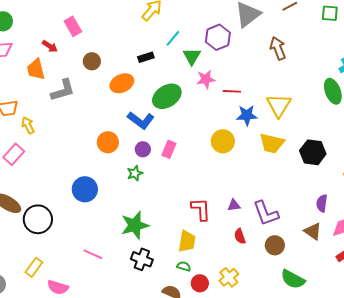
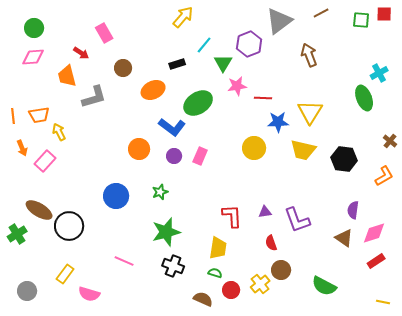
green star: (135, 173) -> (160, 192), moved
brown circle: (275, 245) -> (281, 270), moved

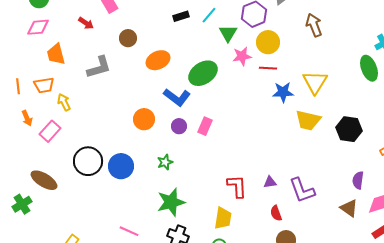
black rectangle: (177, 64) -> (181, 16), moved
orange trapezoid: (67, 76) -> (56, 54), moved
yellow circle: (254, 148) -> (268, 42), moved
black circle: (69, 226) -> (88, 161), moved

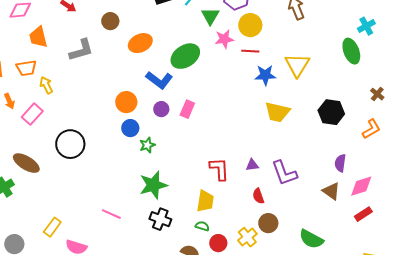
yellow trapezoid: (308, 120) -> (277, 112), moved
blue circle: (121, 166) -> (130, 128), moved, size x0.7

